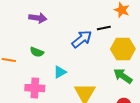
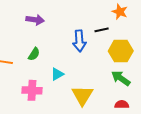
blue arrow: (82, 39) -> (79, 41), turned 125
green semicircle: (37, 52) -> (34, 54), turned -80

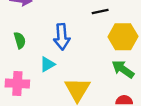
blue arrow: (79, 41) -> (62, 37), moved
green semicircle: (34, 54) -> (20, 40), turned -48

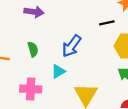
blue arrow: (62, 37) -> (71, 46), turned 40

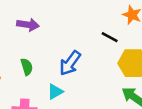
black line: (107, 23) -> (110, 37), turned 40

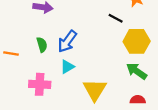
blue arrow: (70, 63) -> (67, 41), moved

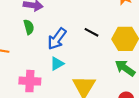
black line: (116, 18) -> (92, 32), moved
green semicircle: (42, 45) -> (29, 27), moved

